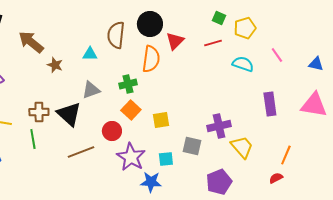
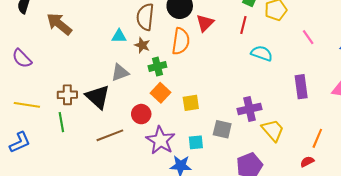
red line: (213, 43) -> (243, 25), turned -60
cyan semicircle: (243, 64) -> (262, 53), moved
brown star: (55, 65) -> (142, 45), moved

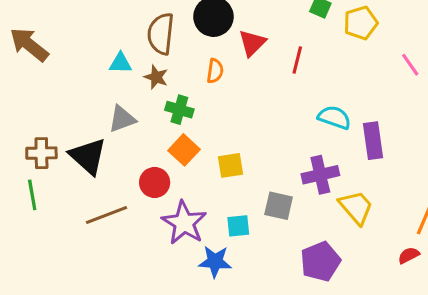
red line: (243, 25) -> (297, 60), moved
orange semicircle: (181, 41) -> (215, 71), size x0.6
cyan semicircle: (262, 53) -> (334, 117), moved
green cross: (157, 66) -> (179, 110), turned 30
purple rectangle: (301, 87) -> (373, 141), moved

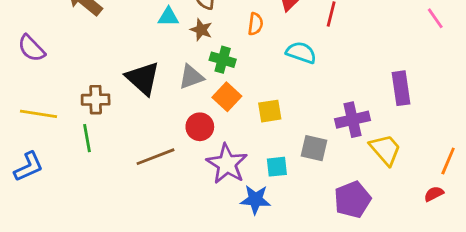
cyan semicircle: (334, 117) -> (301, 53), moved
gray triangle: (122, 119) -> (191, 77), moved
black triangle: (88, 156) -> (143, 78), moved

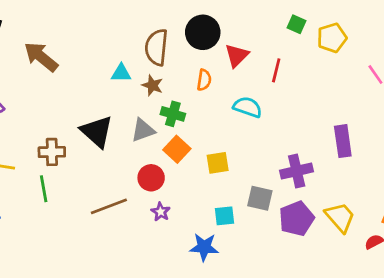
yellow trapezoid: (385, 150) -> (340, 217), moved
purple star: (227, 164) -> (161, 212), moved, size x0.5
purple pentagon: (352, 200) -> (297, 219), moved

